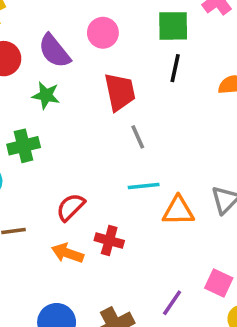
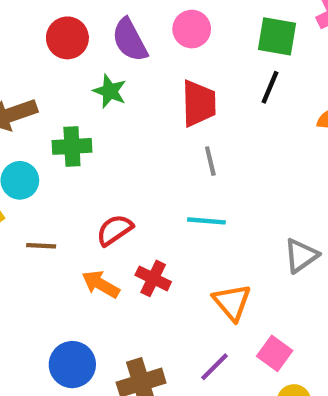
orange triangle: (178, 211) -> (232, 302), moved, turned 40

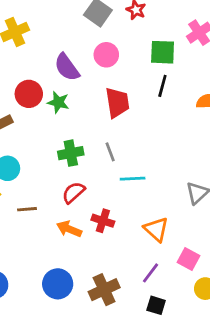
red circle: (67, 38) -> (29, 94), moved
green cross: (72, 146) -> (71, 153), moved
gray line: (210, 161) -> (110, 152), moved

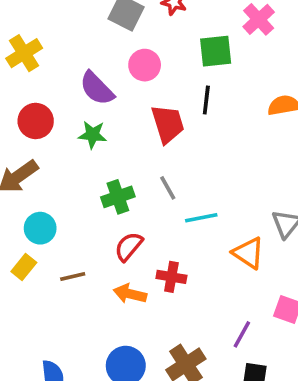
black line: (162, 86) -> (206, 100), moved
red circle: (29, 94) -> (36, 121), moved
orange triangle: (156, 229) -> (248, 253), moved

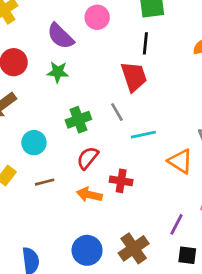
red trapezoid: (168, 124) -> (134, 77), moved
cyan circle: (40, 228) -> (34, 143), moved

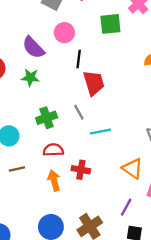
black line: (145, 43) -> (79, 59), moved
red semicircle: (88, 158) -> (53, 150), turned 48
orange triangle: (180, 161) -> (133, 169), moved
orange arrow: (89, 195) -> (54, 180), turned 60

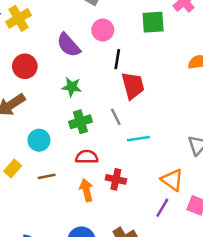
green star: (30, 77) -> (72, 87), moved
purple line: (126, 207) -> (162, 208), moved

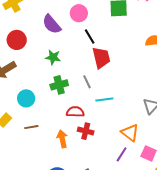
black line: (117, 59) -> (90, 36), turned -42
red semicircle: (87, 157) -> (75, 112), moved

